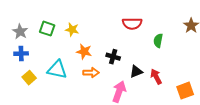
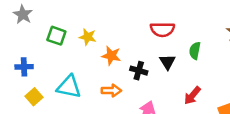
gray star: (20, 32) -> (23, 14), moved
orange star: (84, 52) -> (111, 56), moved
black triangle: (136, 72) -> (167, 62), moved, turned -40
red arrow: (156, 77) -> (192, 96), turned -112

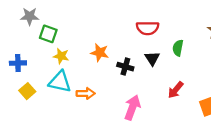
gray star: (23, 14) -> (30, 16), moved, turned -30
yellow star: (88, 37) -> (61, 56), moved
orange arrow: (111, 91) -> (86, 93), moved

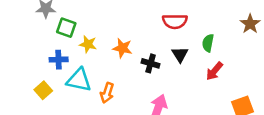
yellow star: (61, 56) -> (88, 44), moved
blue cross: (18, 63) -> (59, 60), moved
red arrow: (176, 90) -> (214, 71), moved
orange arrow: (86, 93) -> (107, 93), turned 108

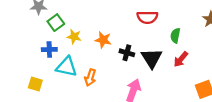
green square: (66, 28) -> (56, 23), turned 35
black triangle: (180, 54) -> (152, 58), moved, size x1.5
yellow square: (43, 90) -> (35, 84), moved, turned -32

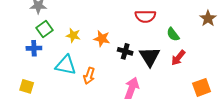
green square: (56, 23) -> (45, 29), moved
green semicircle: (175, 36) -> (173, 34), turned -48
blue cross: (49, 50) -> (34, 48), moved
yellow square: (35, 84) -> (27, 86), moved

